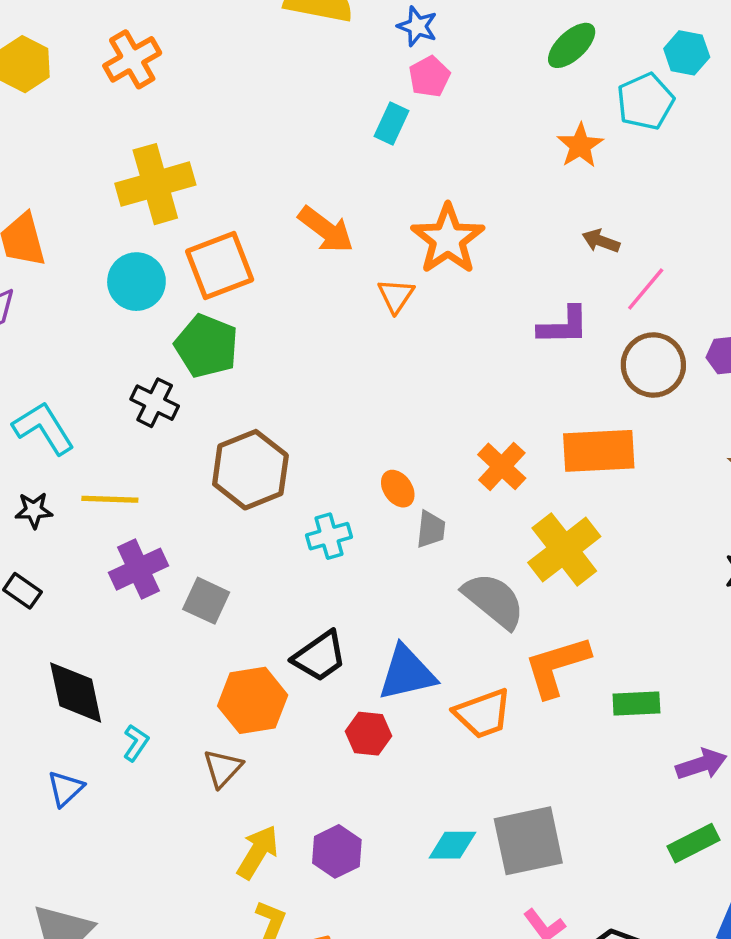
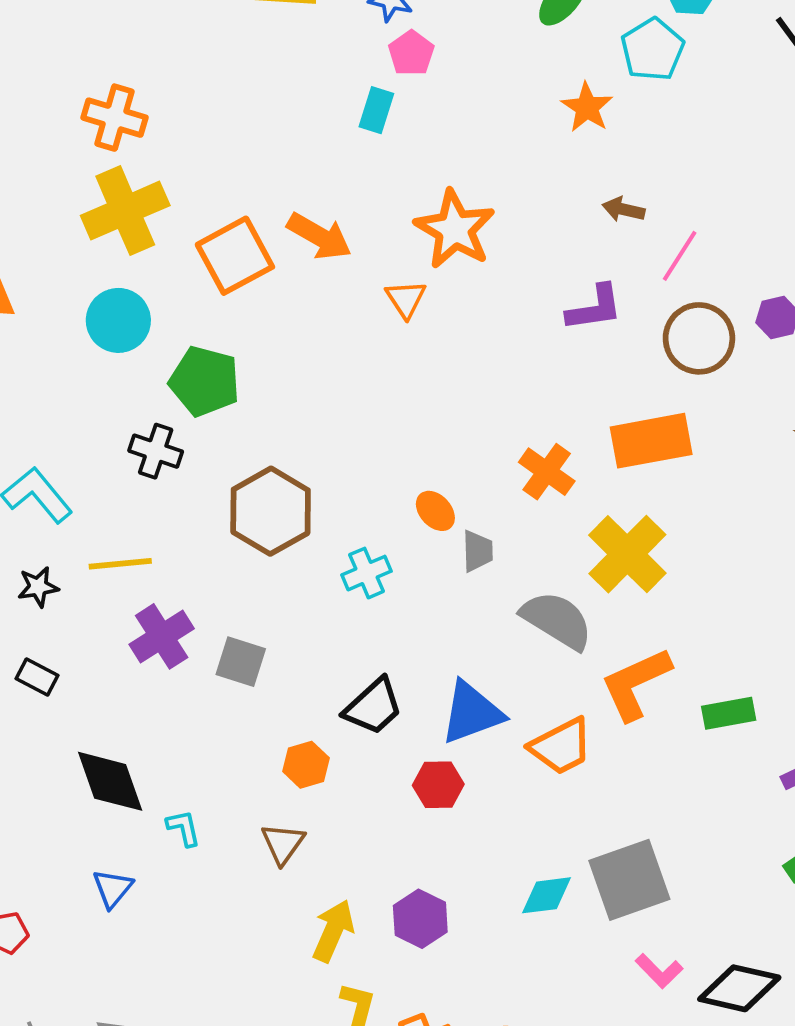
orange cross: (132, 59) -> (114, 118), moved, turned -36
orange square: (220, 266) -> (235, 256), moved
orange hexagon: (253, 700) -> (306, 765), size x0.6
cyan L-shape: (136, 743) -> (184, 828), turned -39

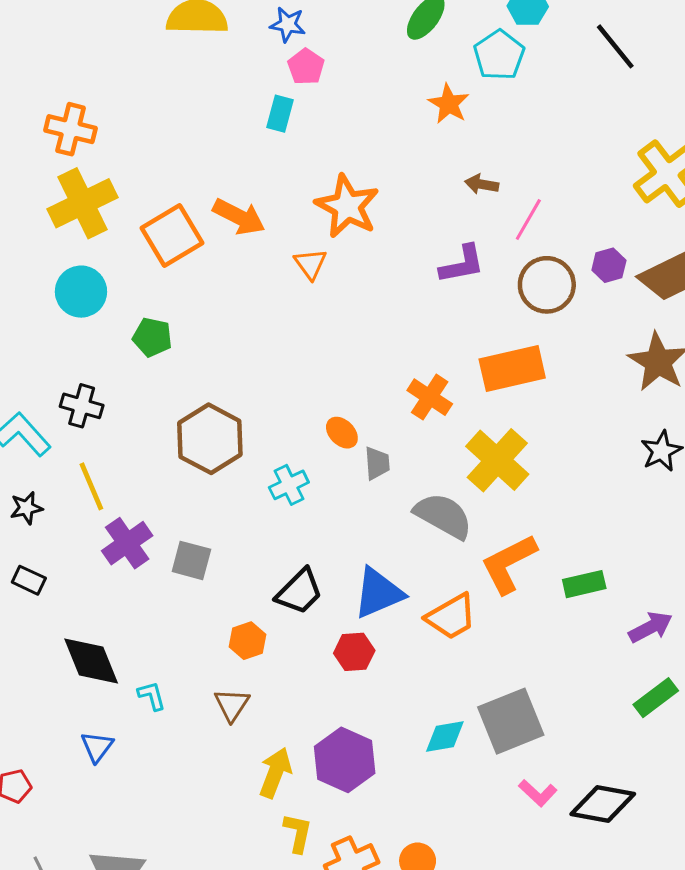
green pentagon: (205, 381) -> (152, 337), size x0.7
black cross: (156, 451) -> (82, 406), moved
yellow line: (120, 564) -> (91, 486), turned 75
purple hexagon: (420, 919) -> (345, 760), size x1.4

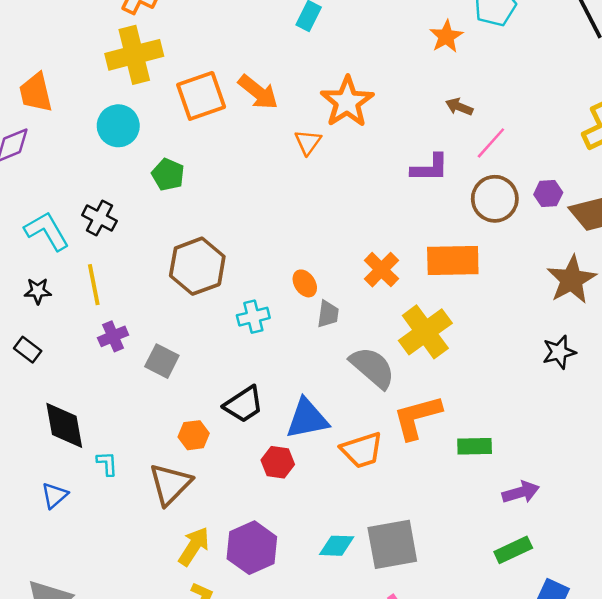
purple cross: (127, 543) -> (113, 336), size x0.7
brown triangle: (232, 705) -> (170, 484), size x1.5

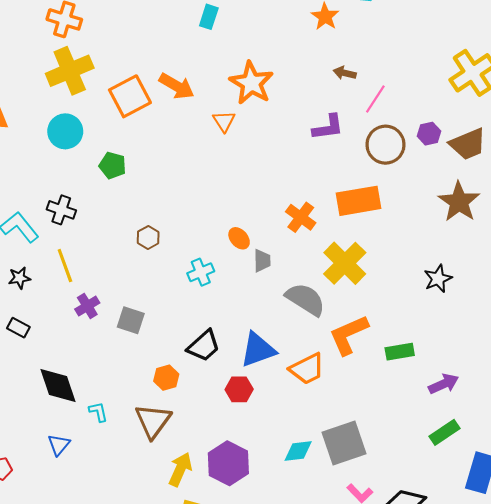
brown hexagon: (197, 266) -> (148, 237), size x0.5
black star: (559, 352) -> (438, 279), moved

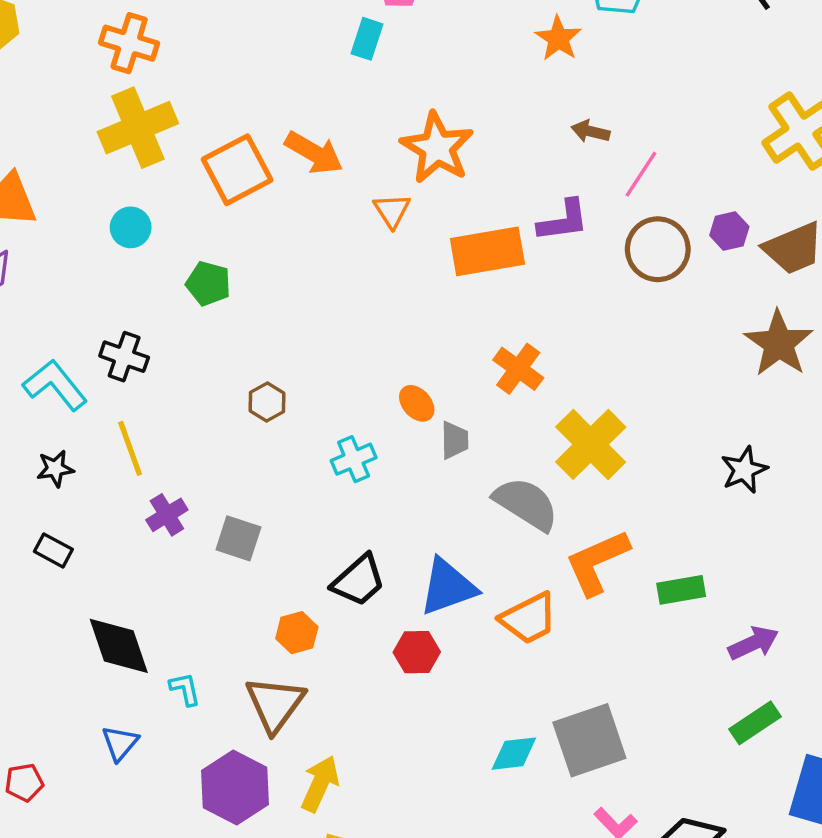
cyan circle: (65, 131) -> (131, 227), size x0.7
orange rectangle: (359, 201) -> (487, 251), moved
purple hexagon: (228, 463) -> (235, 787), moved

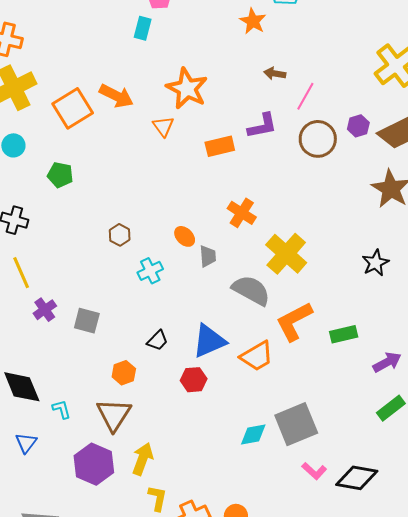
orange rectangle: (487, 251) -> (220, 146), size x0.7
brown hexagon: (267, 402) -> (120, 235), moved
black trapezoid: (359, 580) -> (157, 341), size x0.7

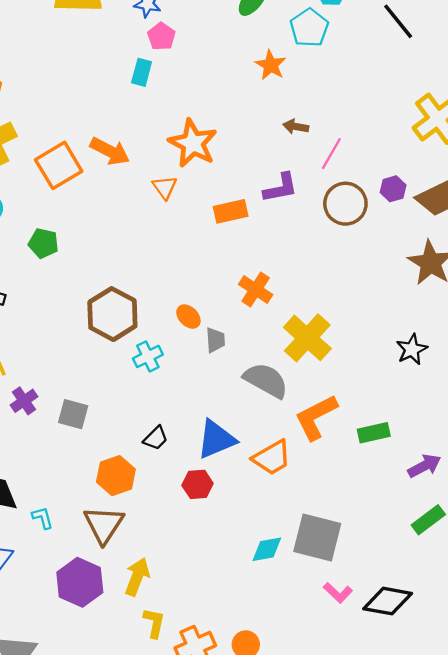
brown hexagon: (120, 235) -> (112, 314), size x2.0
orange hexagon: (124, 373) -> (116, 476), size x1.4
gray square: (296, 424) -> (317, 538), turned 36

